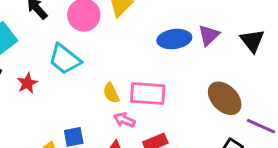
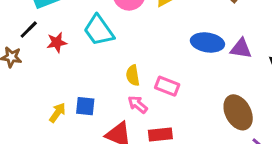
purple triangle: (209, 35) -> (241, 49), turned 35
pink rectangle: (148, 93) -> (167, 86), size x0.7

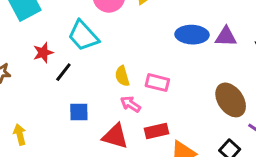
black line: (29, 30) -> (63, 72), moved
yellow arrow: (57, 113) -> (20, 135), moved, turned -42

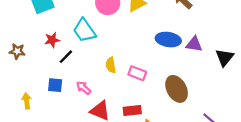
brown ellipse: (231, 100) -> (177, 89), moved
pink arrow: (131, 104) -> (84, 88), moved
blue square: (79, 112) -> (55, 85), moved

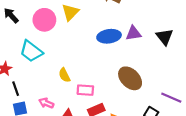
black line: (66, 57) -> (16, 89), moved, turned -48
pink rectangle: (137, 73) -> (85, 90), moved

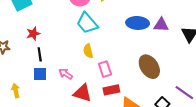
cyan trapezoid: (31, 51) -> (87, 23), moved
pink rectangle: (85, 90) -> (105, 69), turned 56

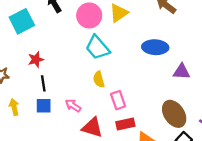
purple triangle: (161, 25) -> (181, 72), moved
brown ellipse: (149, 67) -> (174, 114), moved
yellow arrow: (16, 91) -> (14, 107), moved

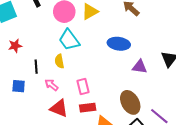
yellow semicircle: (99, 79) -> (59, 61), moved
black line: (43, 83) -> (36, 67), moved
pink arrow: (73, 106) -> (51, 85), moved

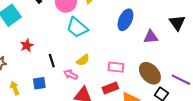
blue ellipse: (119, 44) -> (125, 20), turned -60
yellow semicircle: (59, 61) -> (83, 60), moved, turned -104
pink rectangle: (83, 87) -> (116, 67), moved, turned -56

